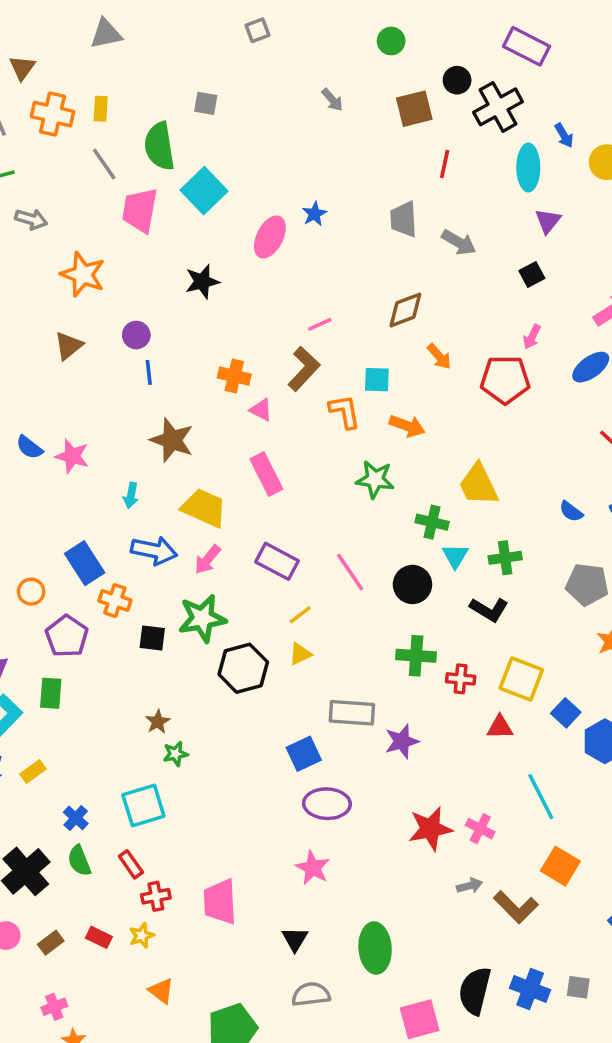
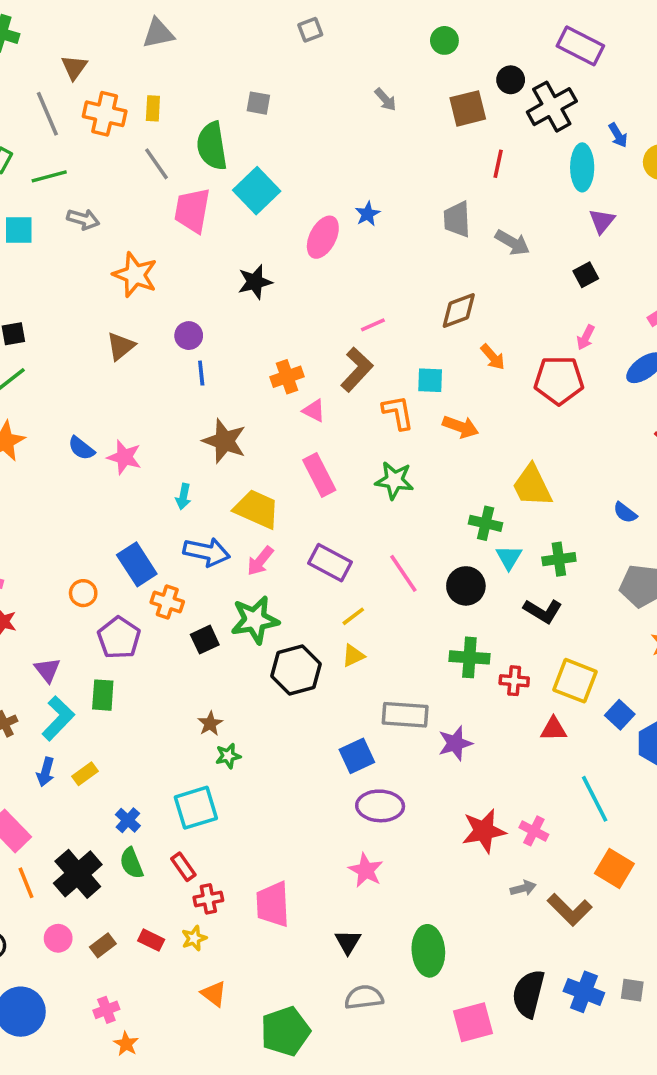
orange cross: (234, 376) -> (287, 377), turned -32
green star: (375, 479) -> (394, 480), moved
black square: (152, 638) -> (205, 640), turned -32

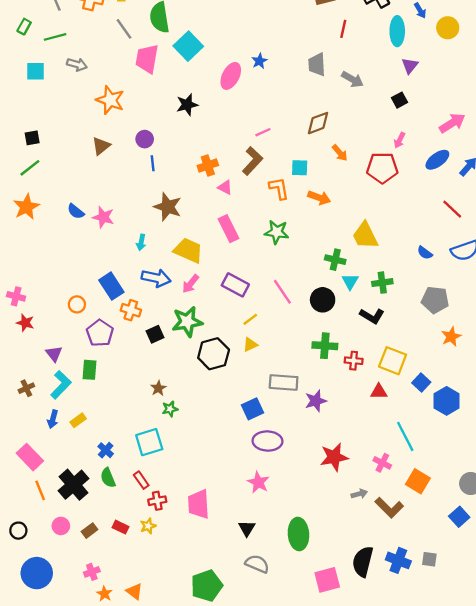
pink cross: (534, 831) -> (382, 463), moved
orange triangle: (214, 994) -> (134, 591), moved
gray semicircle: (364, 997) -> (257, 564), turned 30

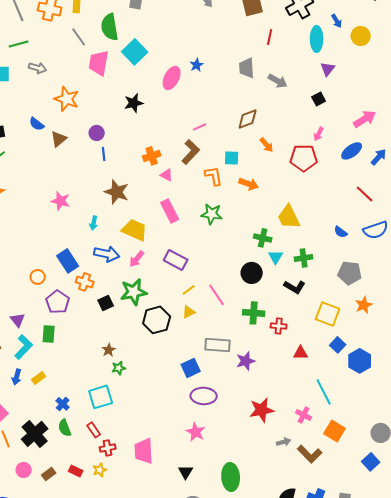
blue semicircle: (76, 211) -> (37, 124), moved
pink line: (282, 292) -> (217, 295), moved
yellow square: (393, 361) -> (328, 314), moved

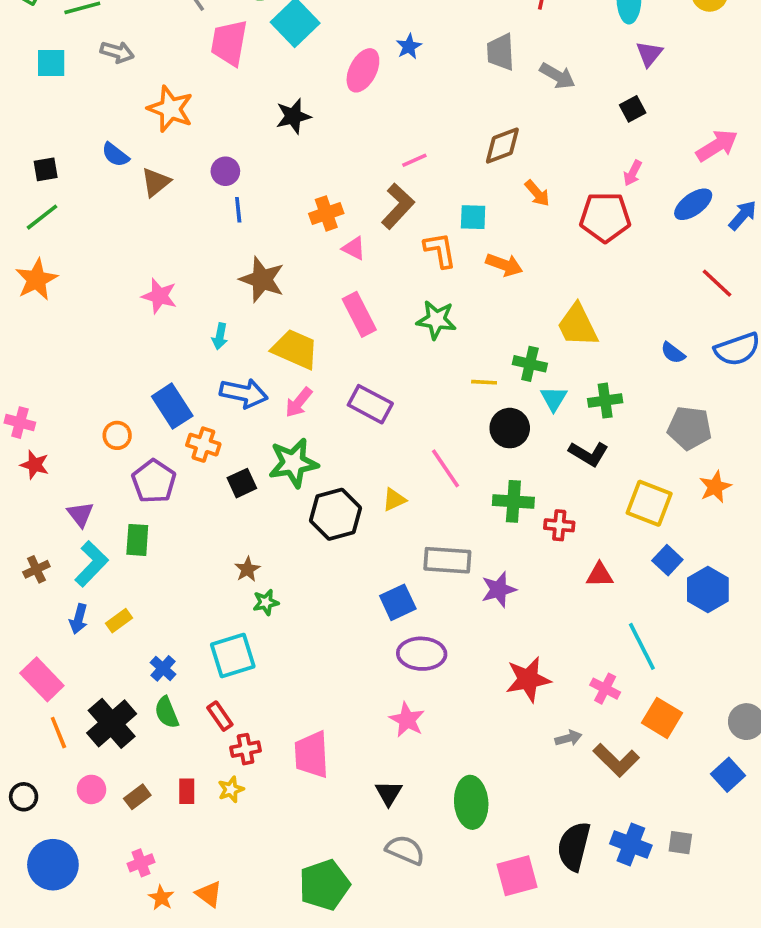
yellow line: (189, 290) -> (484, 382), moved, turned 40
red rectangle: (76, 471) -> (187, 791), turned 64

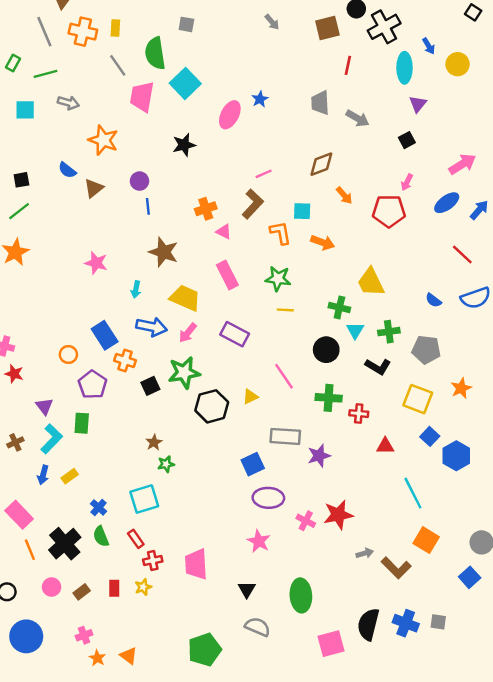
yellow line: (484, 382) -> (285, 310), moved
gray pentagon: (690, 428) -> (426, 350), moved
pink cross: (605, 689) -> (306, 521), moved

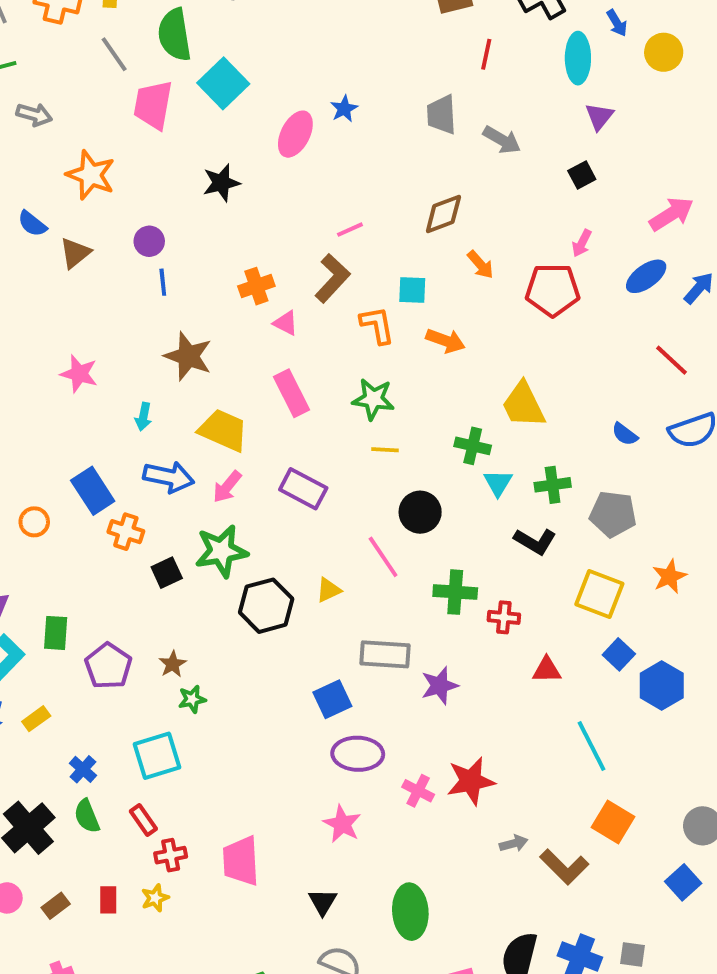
black circle: (326, 350) -> (420, 512), moved
purple pentagon: (92, 385) -> (108, 666), moved

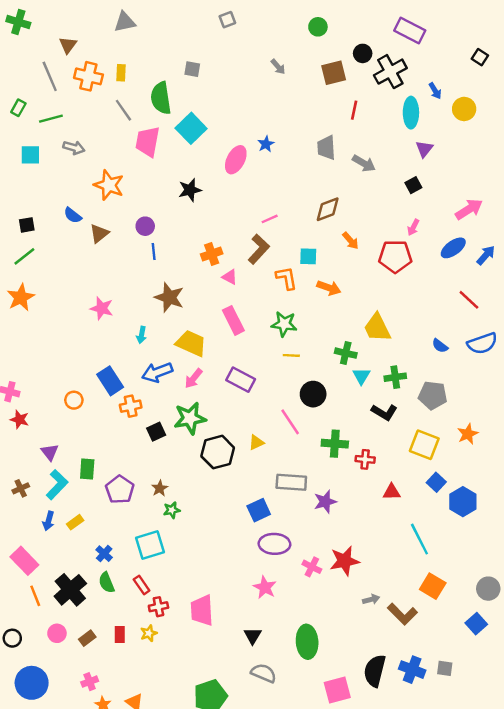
blue arrow: (169, 477) -> (157, 372), turned 148
orange cross: (126, 532) -> (131, 406), turned -30

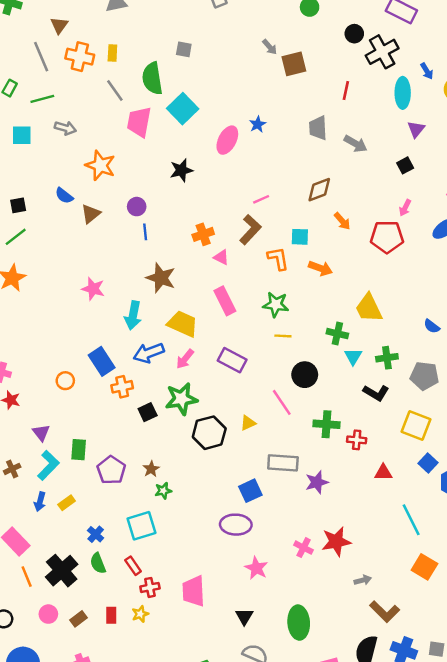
brown square: (334, 73) -> (294, 64), moved
cyan arrow: (142, 335) -> (133, 315), size x1.6
purple ellipse: (274, 544) -> (236, 525), moved
brown L-shape: (402, 614) -> (385, 612), moved

